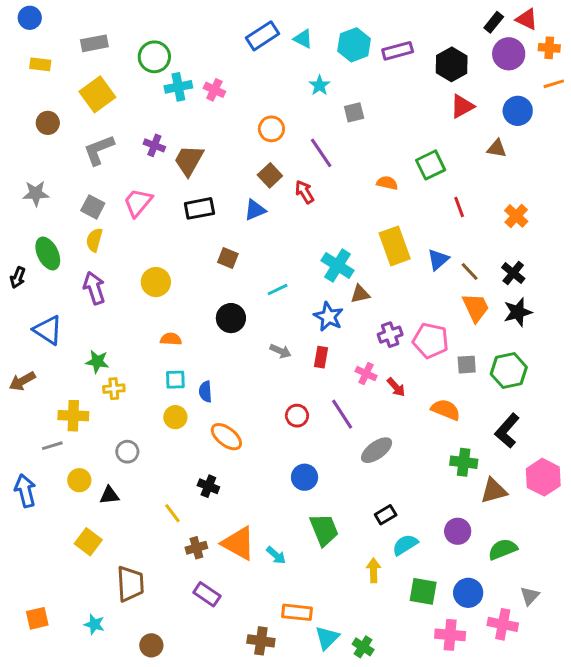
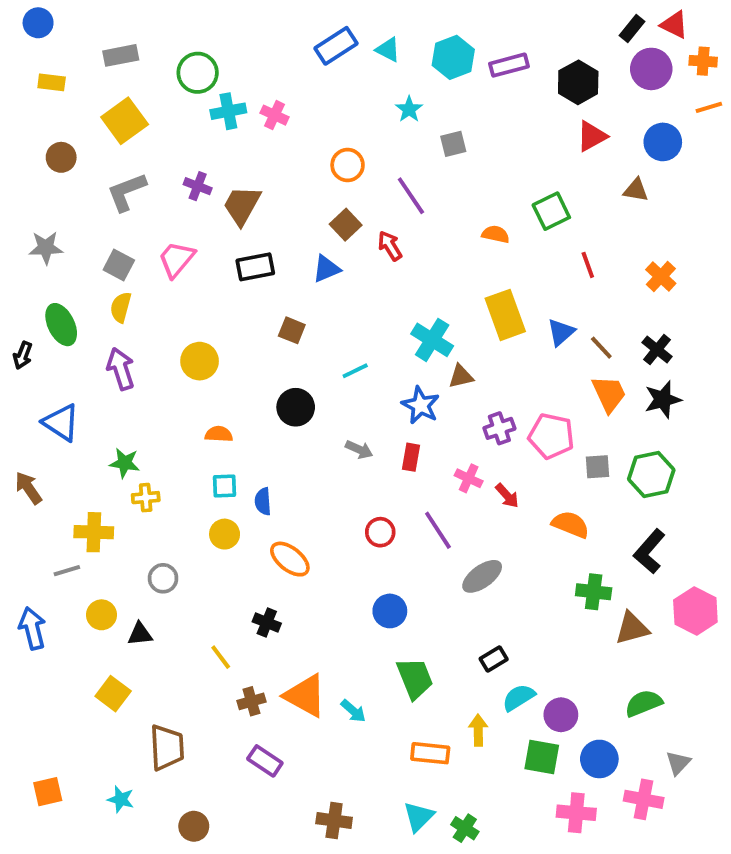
brown arrow: (22, 381) -> (28, 488), turned 84
purple circle: (458, 531) -> (561, 715), moved
orange rectangle: (297, 612) -> (430, 753), moved

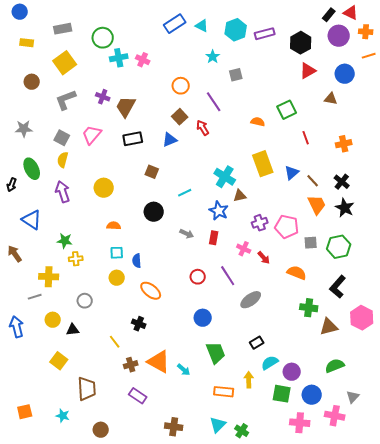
orange cross: (661, 277) -> (344, 144), turned 35
black star: (663, 400) -> (345, 208), turned -30

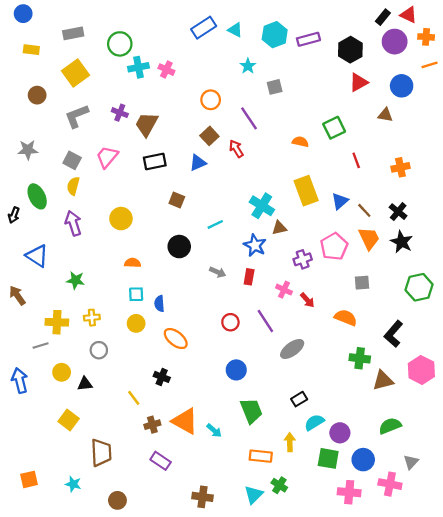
pink pentagon: (287, 227) -> (334, 247), moved, turned 30
green hexagon: (339, 247) -> (419, 287), moved
yellow cross: (76, 259) -> (92, 318), moved
green cross: (242, 431) -> (279, 485), moved

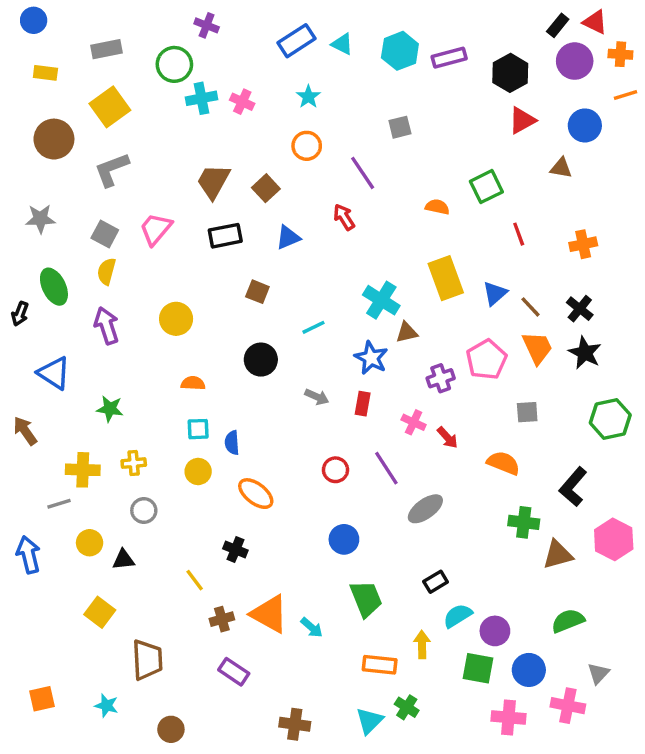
cyan star: (248, 66) -> (308, 97), moved
brown circle: (37, 95) -> (54, 139), size x1.5
purple cross: (120, 113) -> (207, 25), moved
brown square: (209, 136) -> (266, 188), moved

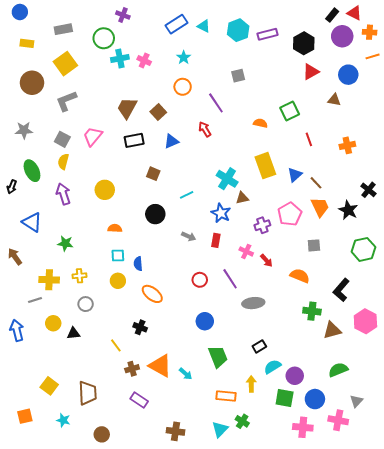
black cross: (580, 309) -> (368, 190), moved
gray ellipse: (425, 509) -> (253, 303), turned 30
yellow square: (100, 612) -> (49, 386), moved

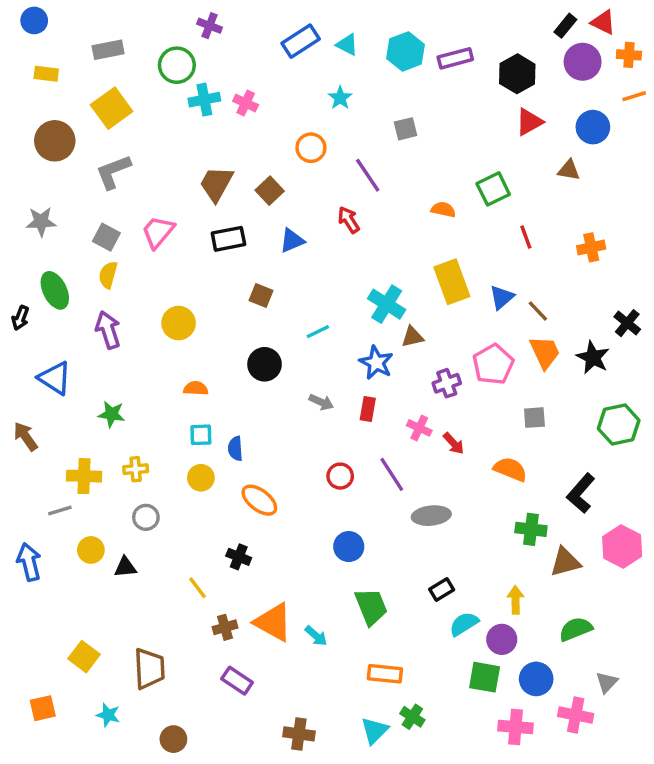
cyan star: (184, 57) -> (340, 98), moved
yellow arrow: (251, 384) -> (516, 600), moved

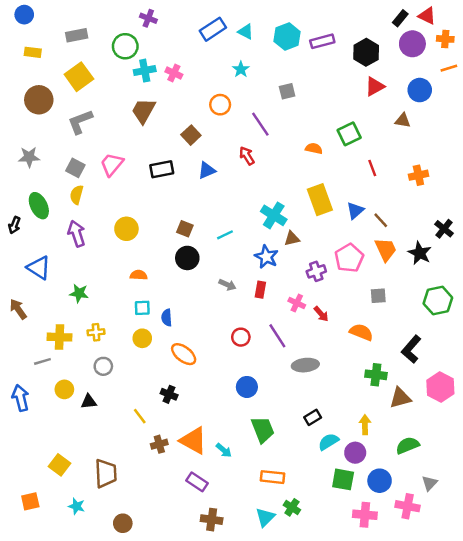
brown trapezoid: (216, 184) -> (143, 111), moved
brown square: (261, 296) -> (185, 229), moved
purple rectangle: (237, 681) -> (197, 482), moved

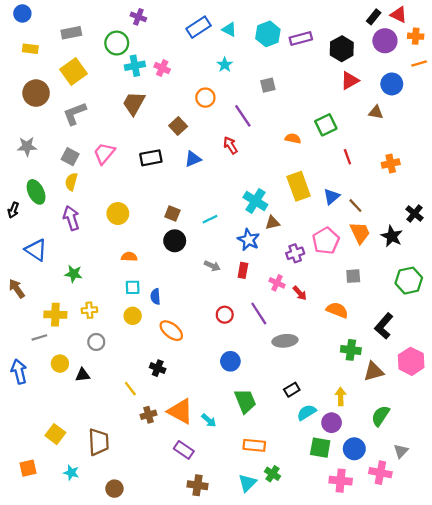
green semicircle: (408, 445) -> (380, 416), turned -35

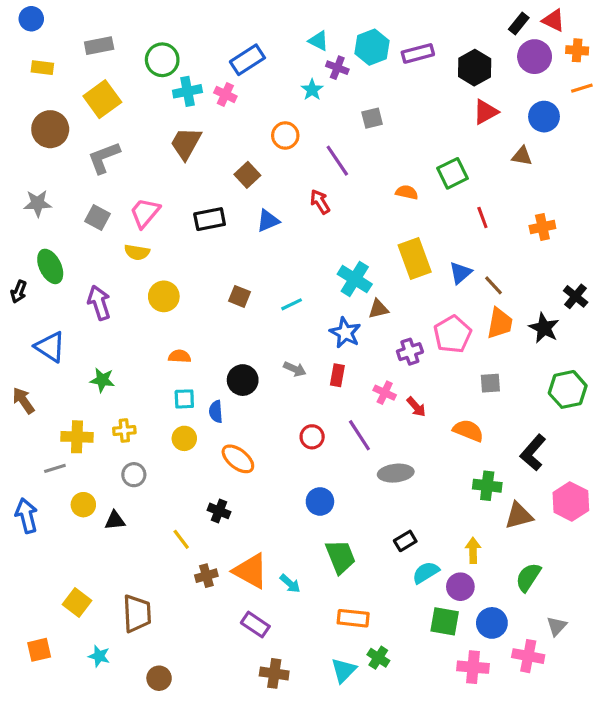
purple cross: (138, 17) -> (337, 68), moved
blue rectangle: (199, 27) -> (247, 60), moved
yellow semicircle: (71, 182) -> (137, 252), moved, turned -96
orange trapezoid: (360, 233) -> (500, 323), turned 35
black circle: (175, 241) -> (243, 380), moved

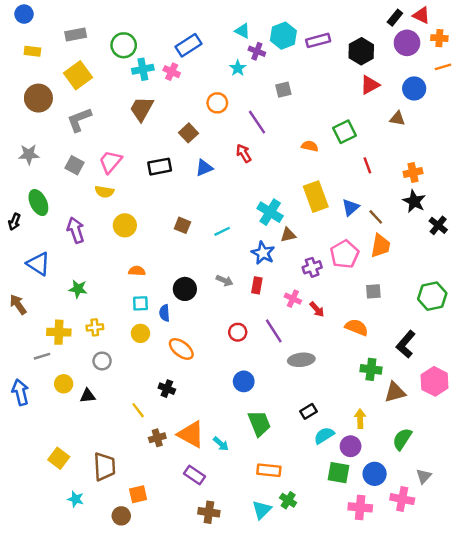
black star: (544, 328) -> (414, 201), moved
orange square: (39, 650) -> (138, 494), moved

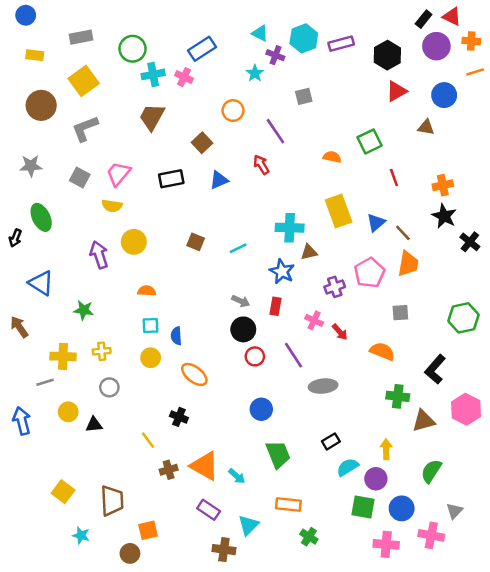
cyan cross: (270, 212) -> (290, 228), turned -30
purple arrow: (76, 230) -> (99, 255), moved
black circle: (185, 289) -> (243, 329), moved
cyan triangle: (262, 510) -> (248, 525), moved

